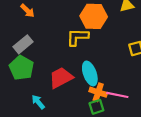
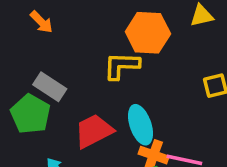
gray rectangle: (23, 44) -> (50, 87), moved, turned 72

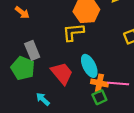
gray rectangle: (50, 87) -> (32, 50), turned 42
red trapezoid: (94, 131) -> (62, 73), turned 85

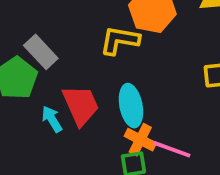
gray rectangle: (32, 50) -> (41, 52), turned -36
cyan arrow: (43, 99) -> (52, 119), moved

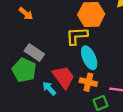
cyan ellipse: (131, 106) -> (89, 58), moved
orange cross: (140, 140) -> (88, 82), moved

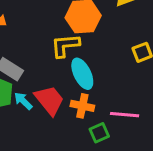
cyan arrow: (49, 88) -> (23, 101), moved

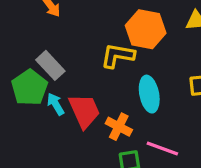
cyan ellipse: (82, 74) -> (149, 94), moved

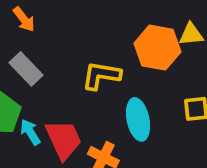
orange hexagon: (146, 29) -> (157, 48), moved
gray rectangle: (50, 65) -> (26, 69), moved

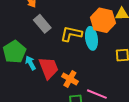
gray rectangle: (26, 69) -> (42, 24), moved
cyan ellipse: (138, 119) -> (91, 38), moved

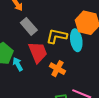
red trapezoid: (49, 68) -> (38, 52), moved
orange cross: (70, 79) -> (57, 69), moved

